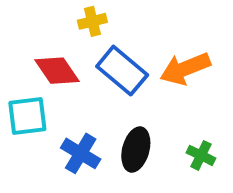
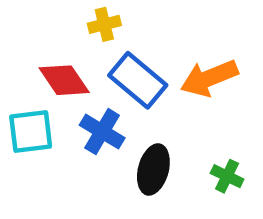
blue cross: (81, 153) -> (102, 132), moved

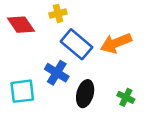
red diamond: (64, 80) -> (21, 25), moved
cyan square: (31, 132) -> (22, 91), moved

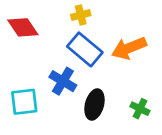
yellow cross: (58, 13) -> (81, 15), moved

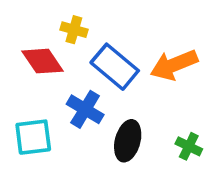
yellow cross: (81, 15) -> (74, 30), moved, turned 30
red diamond: (23, 27) -> (42, 61), moved

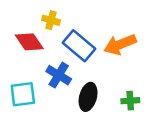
green cross: (189, 146) -> (130, 101), turned -30

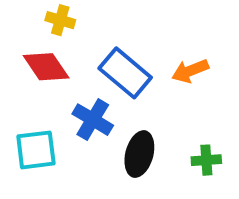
yellow cross: (51, 20) -> (60, 20), moved
orange arrow: (120, 44) -> (190, 71), size x0.7

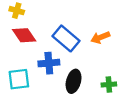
yellow cross: (60, 20) -> (17, 11), moved
blue cross: (93, 120) -> (49, 63), turned -36

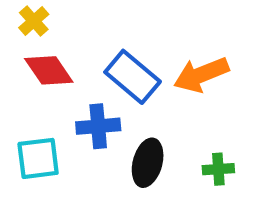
yellow cross: (17, 11) -> (34, 21), turned 32
orange arrow: (100, 37) -> (201, 75), size x1.4

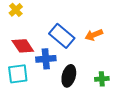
red diamond: (49, 70) -> (23, 46), moved
orange arrow: (201, 75) -> (94, 35), size x0.7

